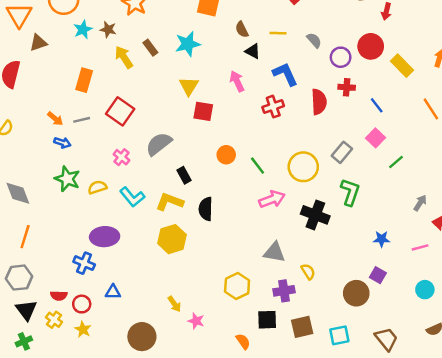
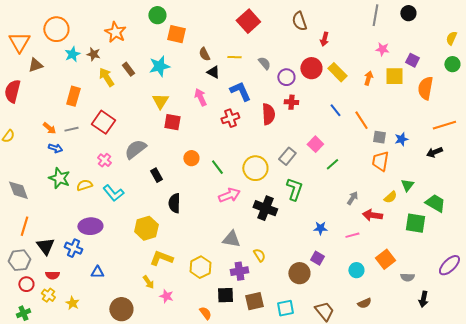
yellow rectangle: (402, 66) -> (337, 72), moved
blue line: (377, 105) -> (335, 110), moved
yellow L-shape: (170, 202) -> (161, 258), moved
red circle: (82, 304) -> (26, 284), moved
black triangle: (26, 310) -> (45, 246), moved

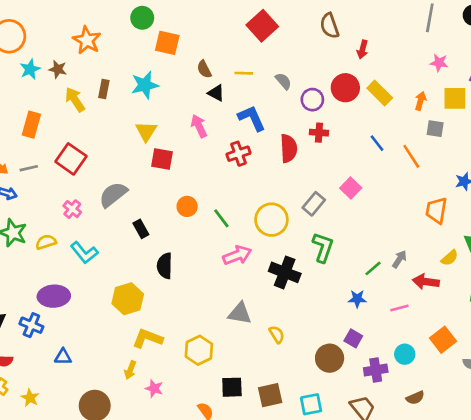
brown rectangle: (128, 69) -> (104, 89), turned 48
gray square: (379, 137) -> (435, 129), moved
green line: (332, 164) -> (373, 268), moved
purple cross: (239, 271) -> (376, 370), moved
yellow arrow: (148, 282) -> (130, 370), turned 56

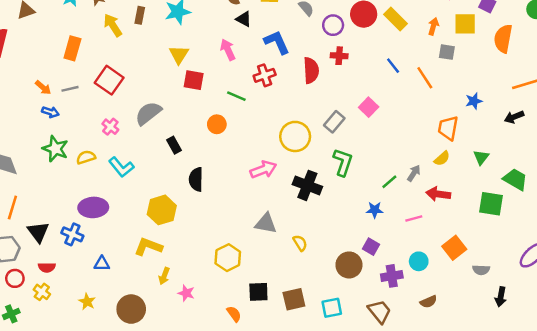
green line: (221, 218) -> (236, 96), moved, turned -30
yellow semicircle: (450, 258) -> (442, 159), moved
yellow L-shape: (147, 338) -> (148, 247), moved
yellow star: (30, 398) -> (87, 302), moved

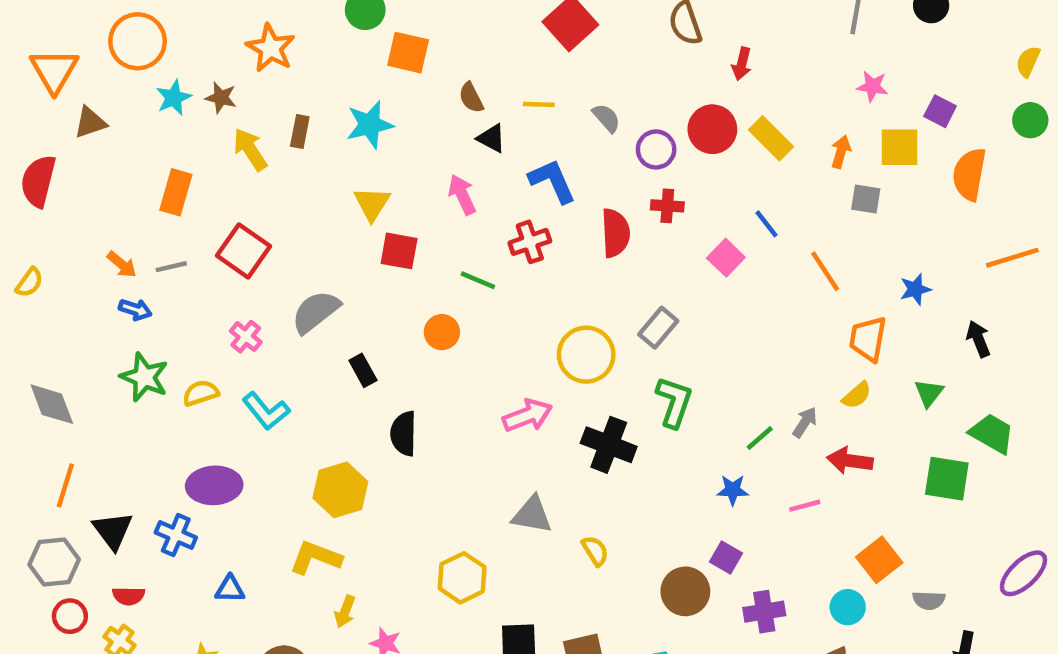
orange line: (425, 78) -> (825, 271), moved
pink square: (369, 107) -> (726, 258), moved
black arrow: (514, 117) -> (978, 339), moved, turned 90
cyan circle: (419, 261) -> (848, 607), moved

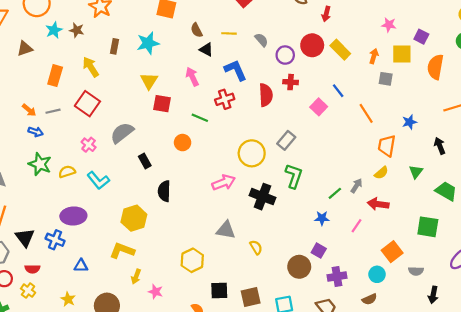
brown triangle: (90, 122) -> (25, 49), moved
yellow arrow: (250, 149) -> (91, 67), moved
green square: (947, 479) -> (428, 227), moved
pink line: (805, 506) -> (356, 226), turned -40

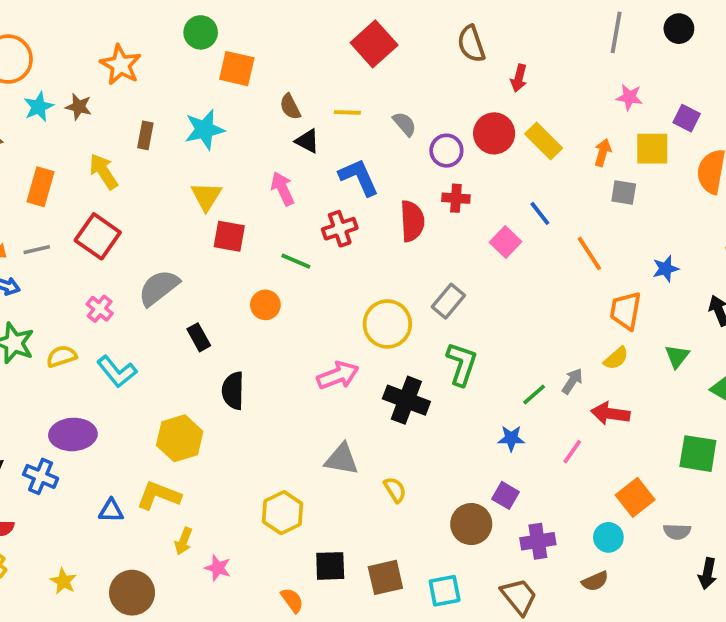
blue triangle: (81, 266) -> (111, 511), moved

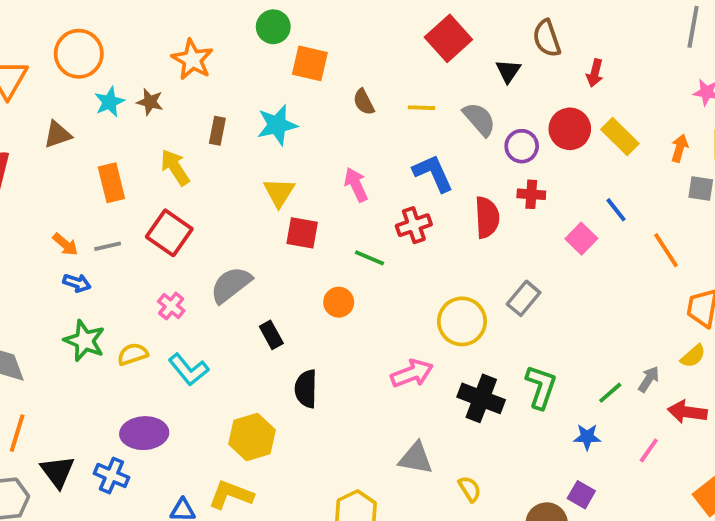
gray semicircle: (405, 124) -> (479, 119), size x1.4
black triangle: (307, 141) -> (508, 71), moved, turned 36
orange rectangle: (41, 187) -> (111, 183), turned -30
green L-shape: (462, 364) -> (541, 387), moved

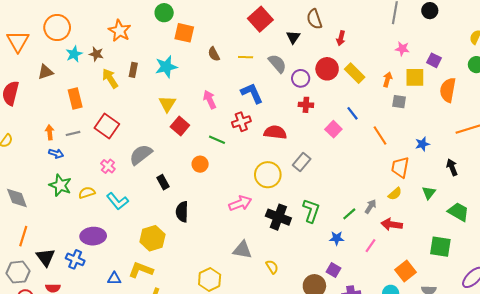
yellow arrow: (175, 167) -> (110, 78), moved
red semicircle: (487, 217) -> (275, 132), moved, turned -80
red square: (302, 233) -> (180, 126), turned 30
orange arrow: (65, 244) -> (50, 132), turned -136

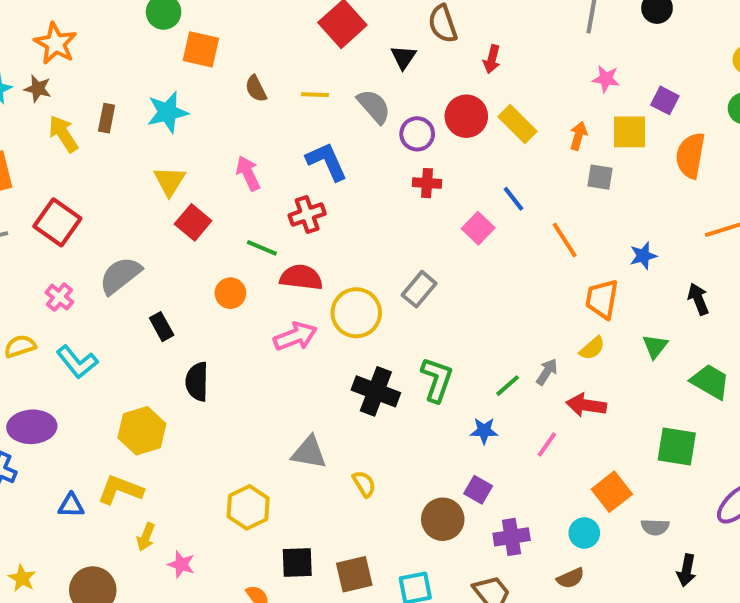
orange star: (120, 31) -> (55, 43), moved
red semicircle: (275, 132) -> (301, 277), moved
pink arrow: (240, 203) -> (295, 336), moved

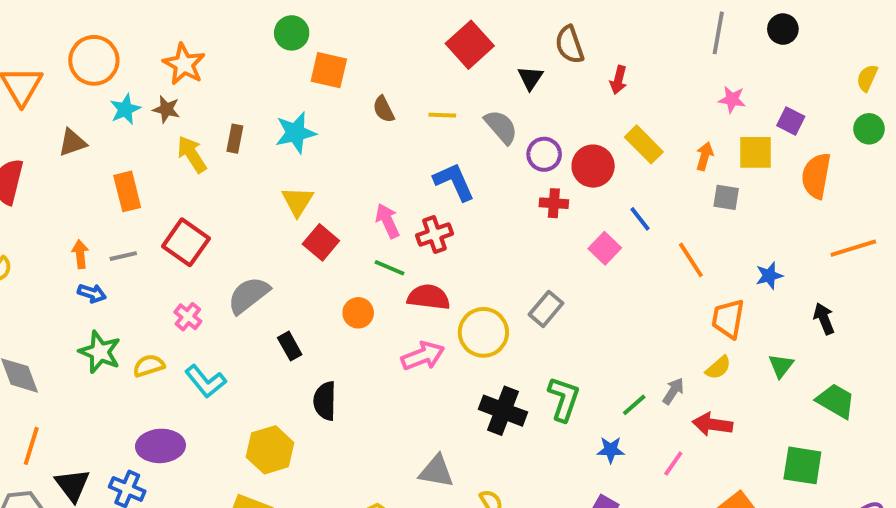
red circle: (466, 116) -> (593, 166), moved
pink arrow: (248, 173) -> (388, 221), moved

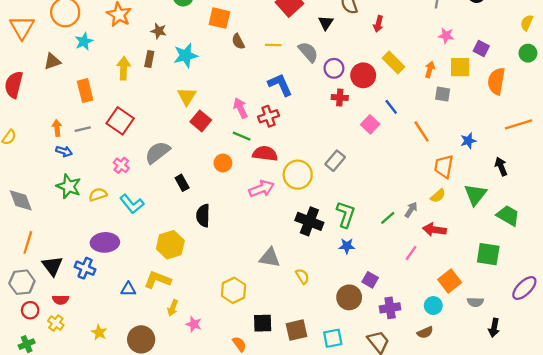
orange square: (329, 70) -> (219, 18), moved
brown star: (166, 109) -> (159, 31), moved
yellow arrow: (192, 154) -> (124, 68), turned 35
green triangle: (781, 366) -> (475, 195), size x1.5
blue star: (611, 450) -> (347, 246), moved

